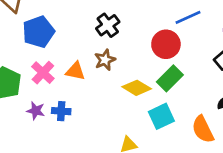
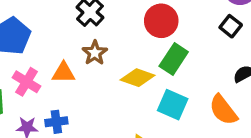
cyan square: (161, 116) -> (173, 105), turned -30

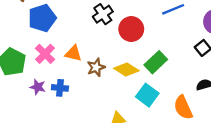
red circle: (161, 21) -> (131, 29), moved
brown star: (95, 53) -> (96, 67), moved

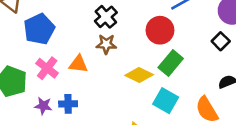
red circle: (131, 29) -> (160, 30), moved
brown star: (96, 67) -> (106, 44), moved, turned 30

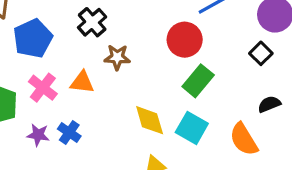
black cross: (106, 17) -> (92, 22), moved
yellow diamond: (139, 75) -> (150, 120), moved, turned 48
blue cross: (68, 104) -> (69, 133), turned 36

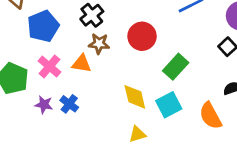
red circle: (185, 40) -> (142, 36), moved
brown star: (117, 57) -> (99, 44), moved
cyan square: (192, 128) -> (169, 105), turned 30

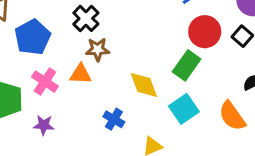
red circle: (142, 36) -> (205, 32), moved
yellow diamond: (135, 97) -> (144, 85), moved
blue cross: (69, 104) -> (114, 119), moved

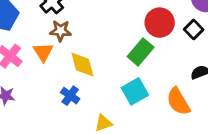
orange triangle: (81, 74) -> (43, 52), turned 50
yellow diamond: (144, 85) -> (82, 65), moved

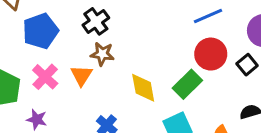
yellow diamond: (82, 65) -> (143, 88), moved

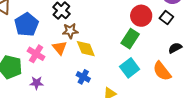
yellow diamond: (143, 88) -> (86, 49), moved

